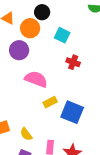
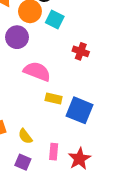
cyan square: (62, 35) -> (55, 20), moved
yellow rectangle: (50, 102) -> (54, 99), turned 40

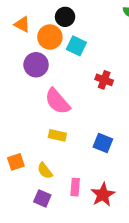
pink semicircle: (37, 71) -> (57, 101), turned -152
yellow rectangle: (54, 99) -> (57, 135), moved
blue square: (80, 110) -> (103, 143), size x0.7

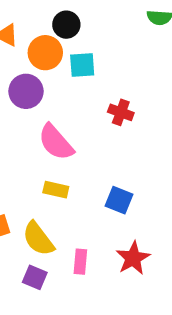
cyan square: (76, 46) -> (82, 65), turned -30
yellow semicircle: (45, 171) -> (38, 239), size x1.5
red star: (103, 195) -> (133, 258), moved

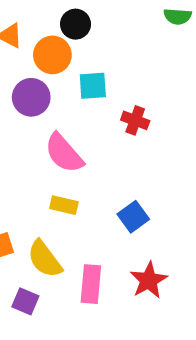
cyan square: (82, 65) -> (93, 86), moved
blue square: (119, 200) -> (133, 217), turned 32
pink rectangle: (80, 262) -> (91, 284), size x1.4
purple square: (35, 277) -> (25, 301), moved

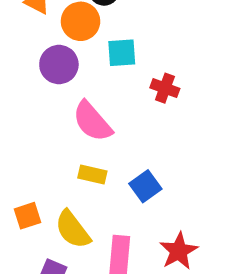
blue square: (133, 217) -> (145, 186), moved

